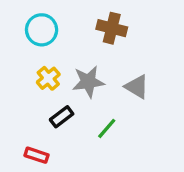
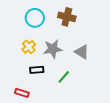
cyan circle: (42, 30) -> (35, 18), moved
black rectangle: (62, 117) -> (37, 70), turned 32

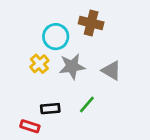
cyan circle: (35, 18) -> (56, 37), moved
black rectangle: (37, 70) -> (50, 109), moved

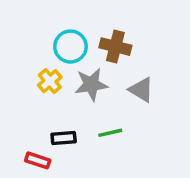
brown cross: (91, 23) -> (115, 47), moved
green line: (87, 104) -> (110, 133), turned 36

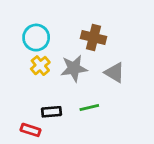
cyan circle: (70, 47) -> (36, 38), moved

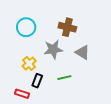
yellow cross: (40, 66) -> (29, 63), moved
black rectangle: (52, 112) -> (37, 81), turned -64

